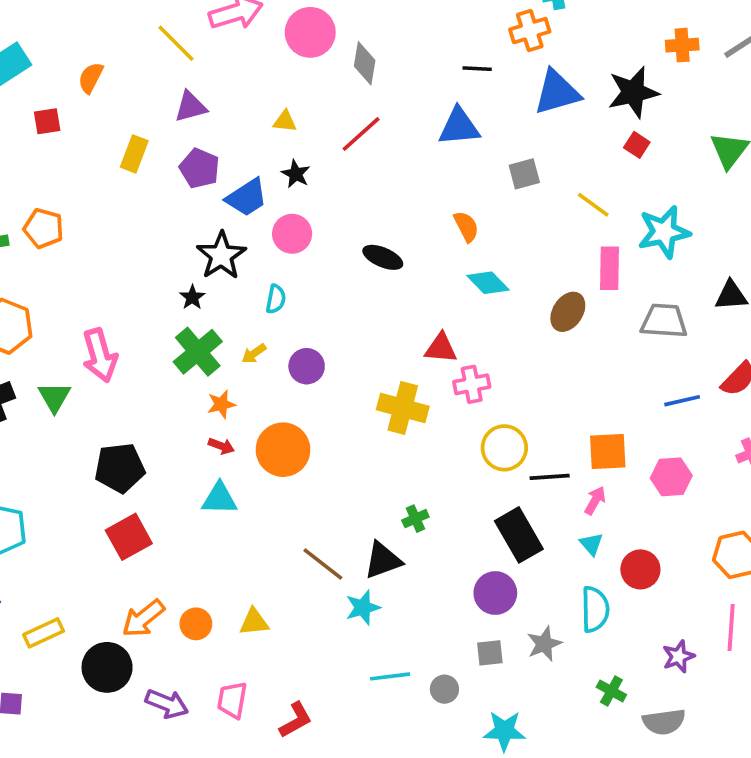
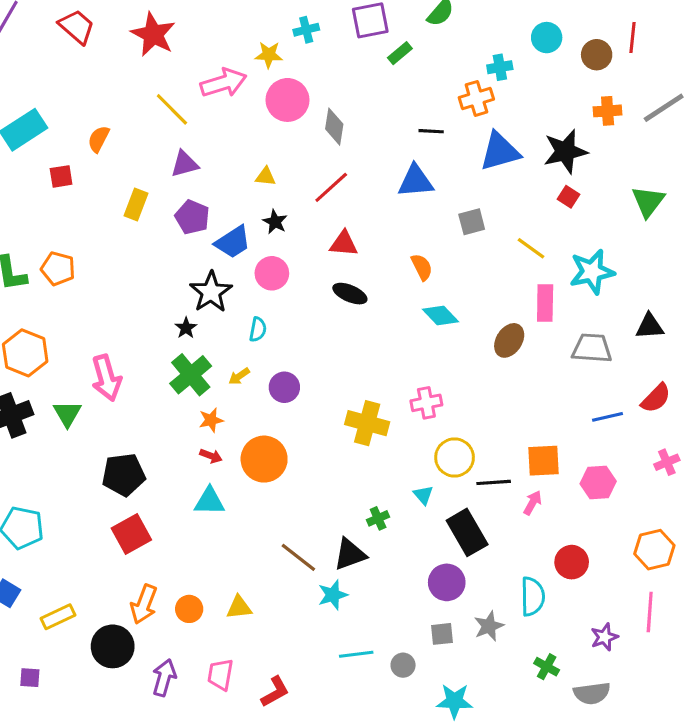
red triangle: (441, 348) -> (344, 244), moved
cyan triangle: (591, 544) -> (423, 495), moved
orange arrow: (143, 618) -> (144, 604), turned -30
purple arrow: (167, 704) -> (164, 678), turned -96

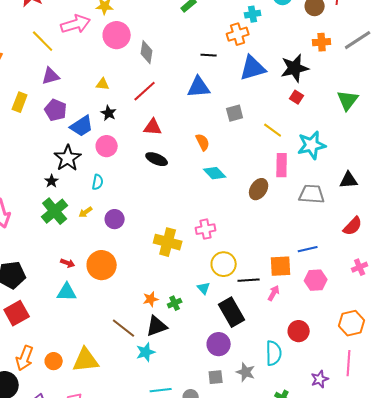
blue line: (608, 417) -> (308, 249), moved
orange star: (211, 420) -> (151, 299), moved
yellow triangle: (239, 607) -> (86, 360), size x1.6
gray star: (489, 626) -> (246, 372), turned -30

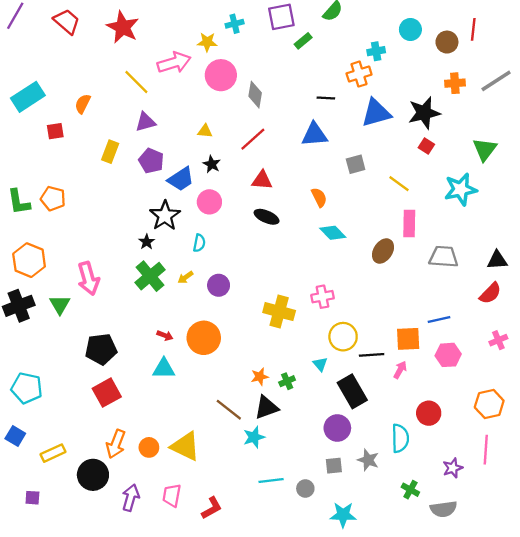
cyan star: (312, 145) -> (461, 189), moved
black triangle: (349, 180) -> (497, 260), moved
yellow triangle: (86, 360) -> (185, 446), turned 32

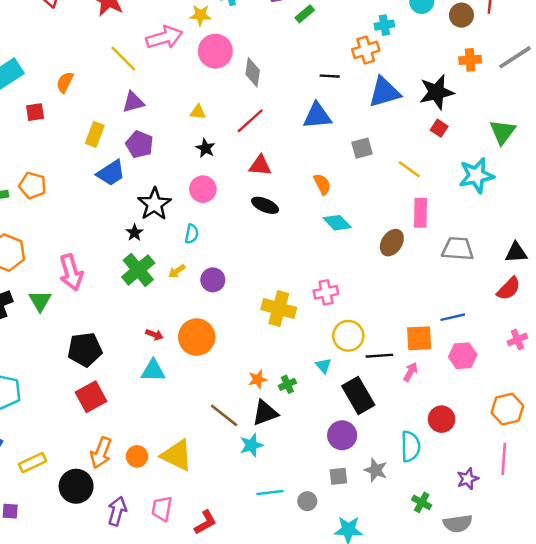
blue trapezoid: (181, 179) -> (111, 173), moved

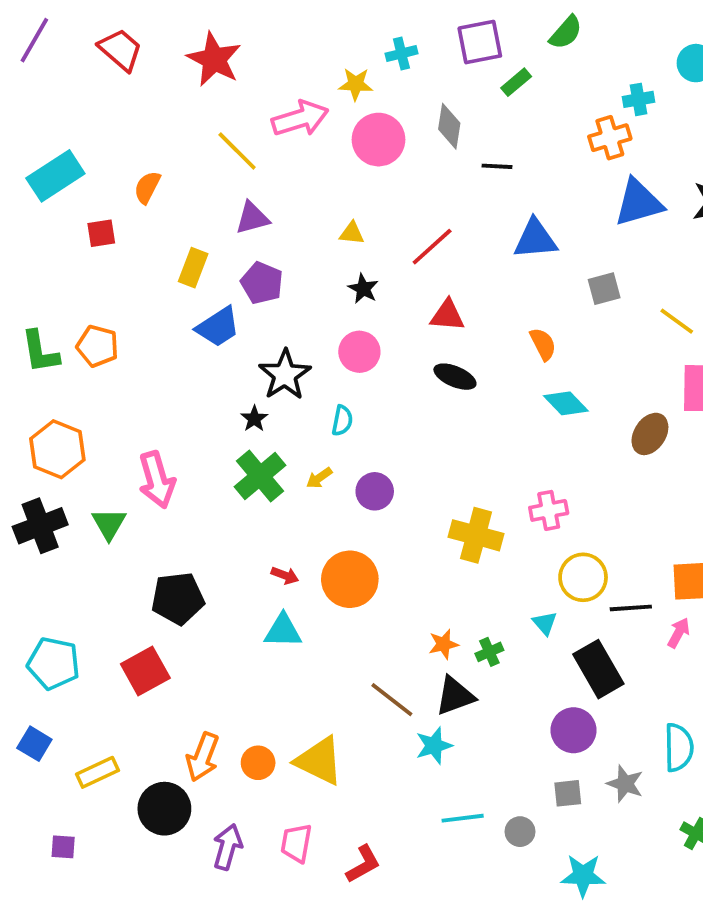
gray diamond: (253, 72) -> (449, 126), moved
black line: (330, 76) -> (497, 166), moved
red square: (91, 397) -> (145, 671), moved

